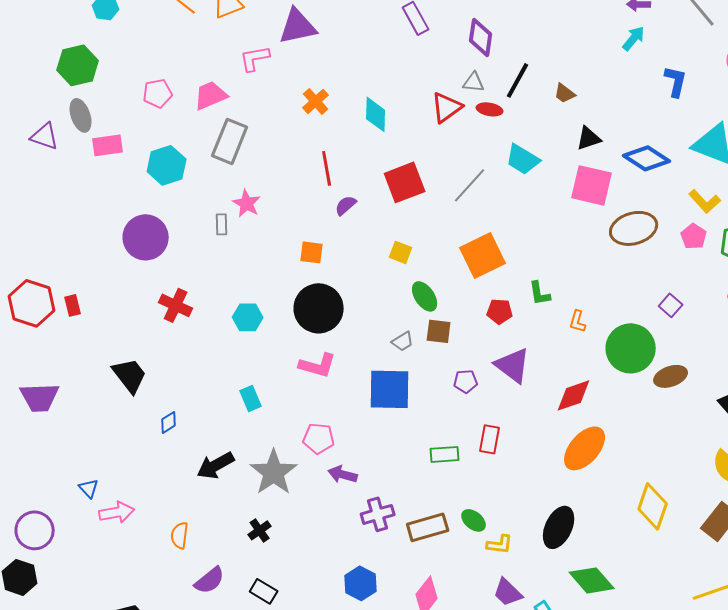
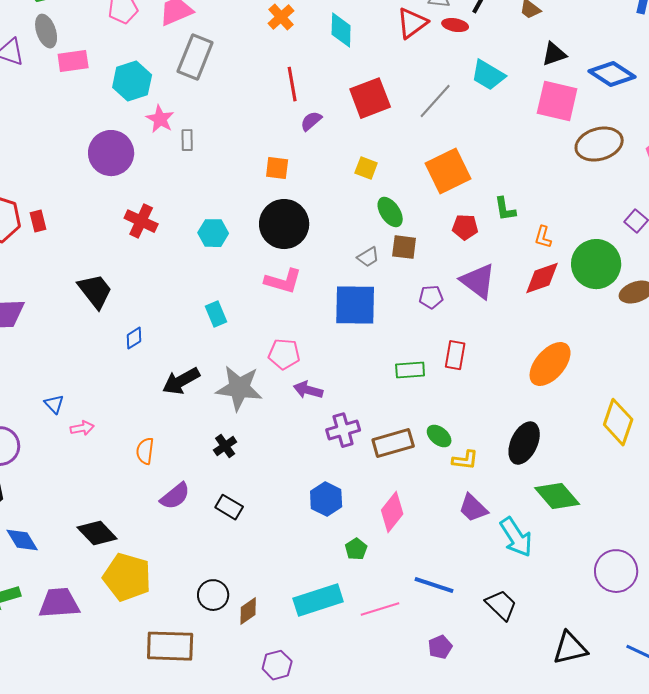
pink star: (247, 203) -> (160, 119), moved
red diamond: (574, 395) -> (542, 278), moved
gray star: (274, 472) -> (239, 388), turned -30
pink arrow: (117, 512) -> (82, 428), size x0.7

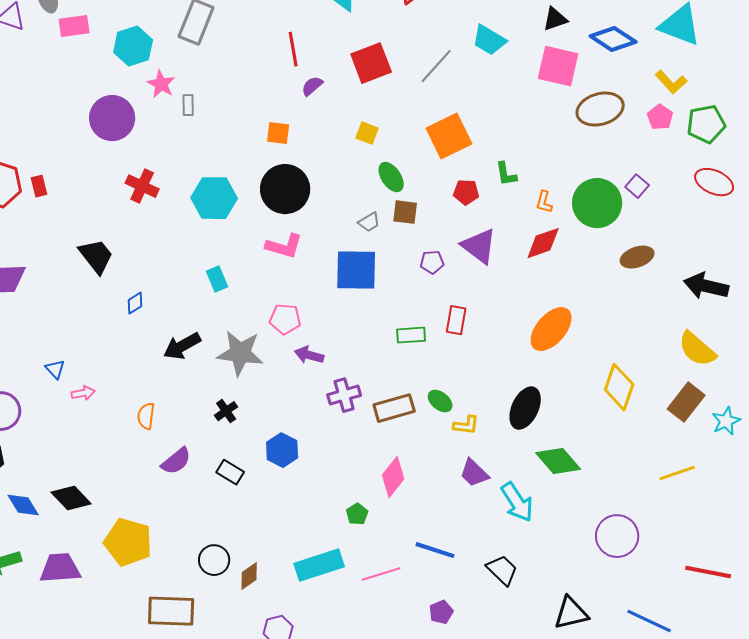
cyan hexagon: (213, 233) -> (214, 198), size x1.5
green circle: (596, 264) -> (597, 203), moved
blue hexagon: (326, 499) -> (282, 450), moved
black diamond: (97, 533) -> (71, 498), moved

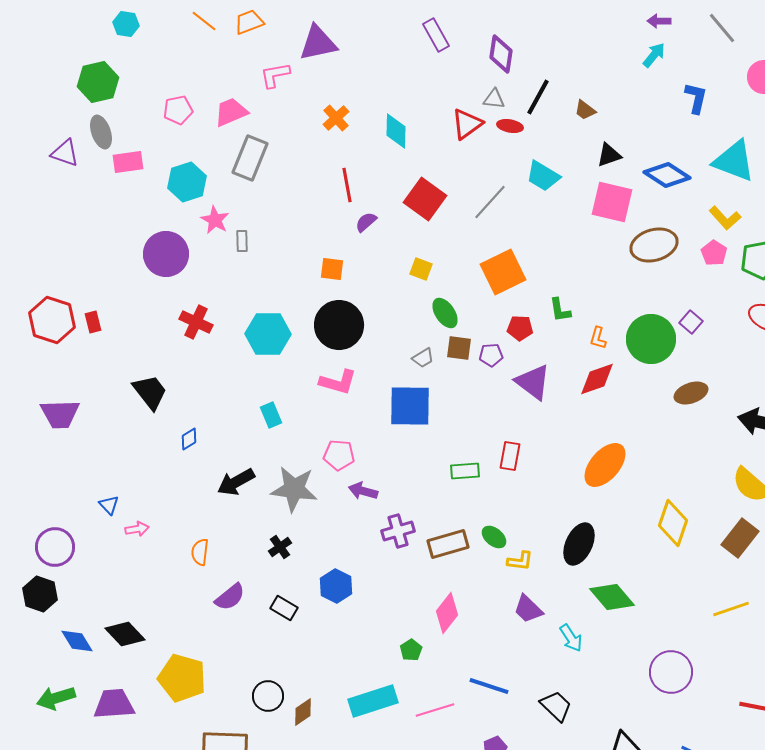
red square: (371, 63) -> (425, 199), turned -33
purple pentagon: (432, 262) -> (491, 355), moved
cyan arrow: (517, 502) -> (571, 638), size x0.7

